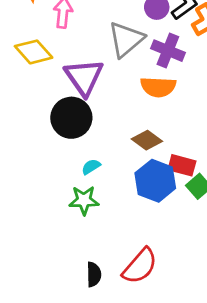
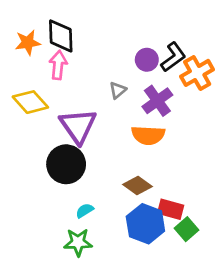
gray triangle: (126, 39) -> (118, 90), size x0.5
purple cross: (168, 51) -> (157, 101), turned 32

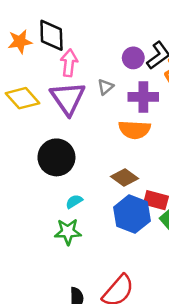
pink arrow: (58, 65) -> (69, 63), moved
purple cross: (157, 101) -> (143, 97), turned 36
purple triangle: (78, 126) -> (68, 98), moved

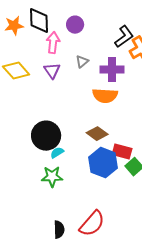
purple circle: (133, 58) -> (75, 25), moved
purple triangle: (68, 98) -> (52, 71), size x0.6
black circle: (56, 157) -> (46, 136), moved

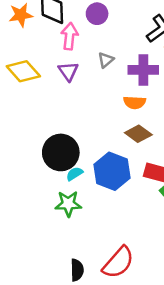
orange semicircle: (105, 96) -> (135, 102), size x0.7
brown diamond: (97, 134) -> (138, 134), moved
blue hexagon: (103, 163) -> (112, 171), moved

